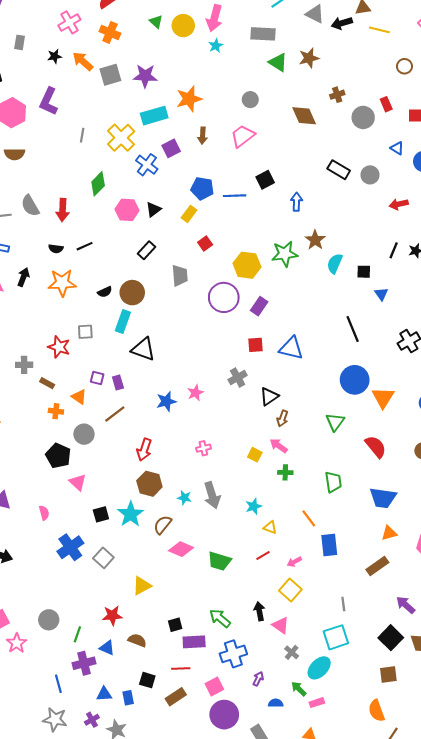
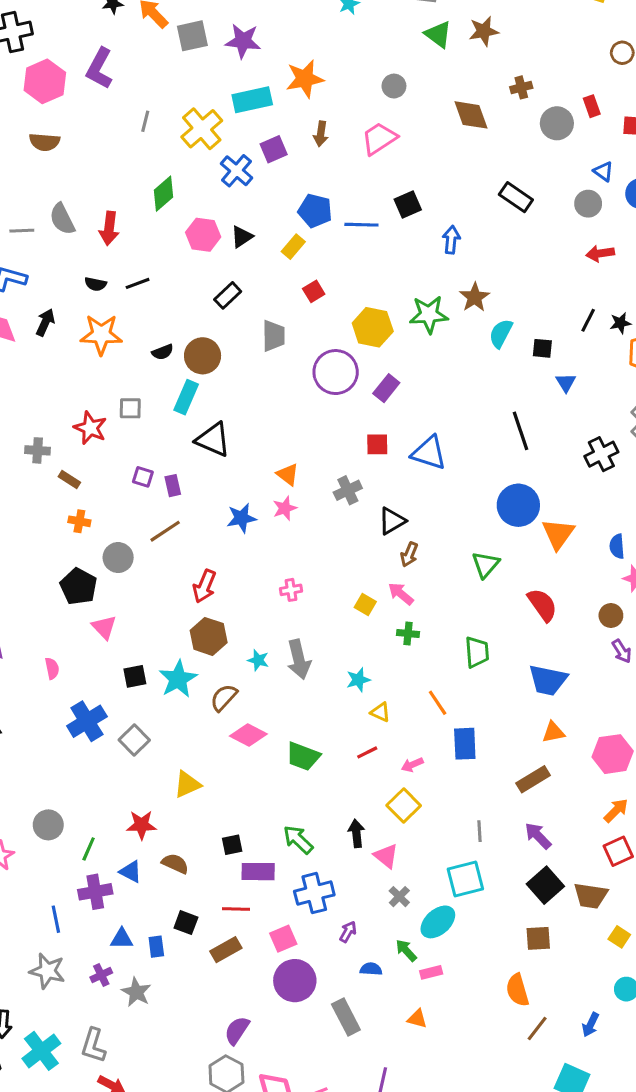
gray circle: (370, 175) -> (588, 204), moved
orange triangle: (79, 397) -> (288, 474), moved
purple arrow: (406, 605) -> (538, 836), moved

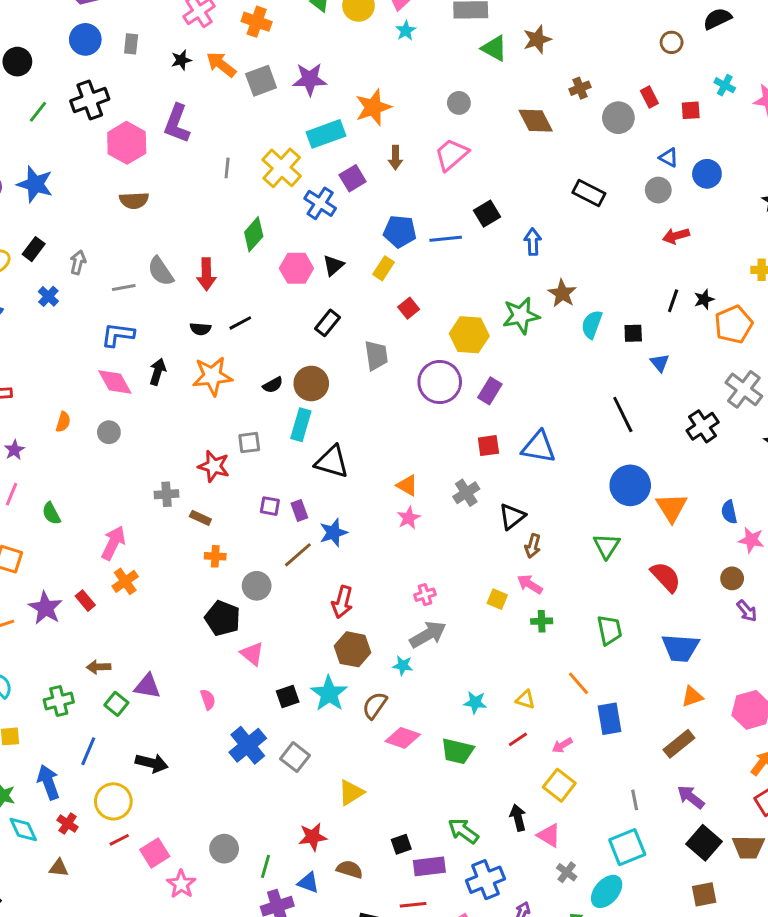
blue star: (242, 518) -> (333, 533), moved
gray arrow: (299, 659) -> (428, 635), moved, turned -99
cyan star: (358, 680) -> (475, 702), moved, turned 30

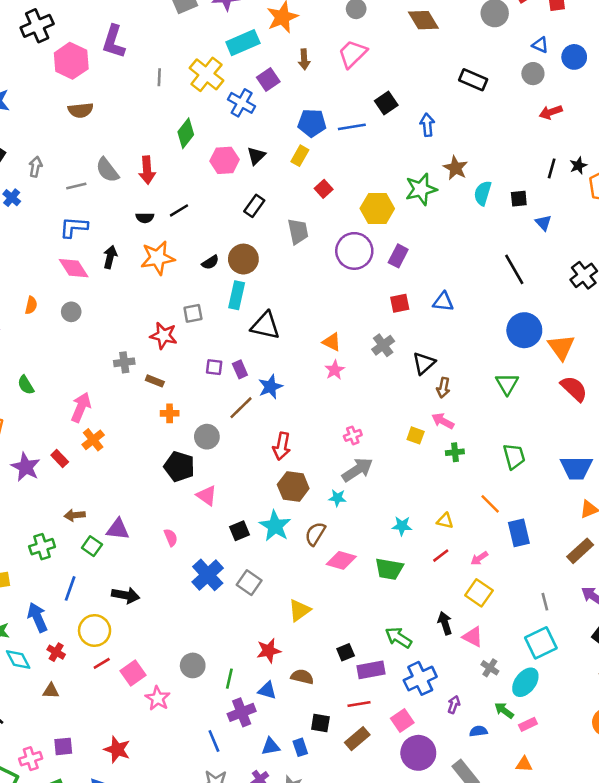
blue triangle: (539, 447) -> (443, 302), size x0.7
red semicircle: (666, 577) -> (574, 389), moved

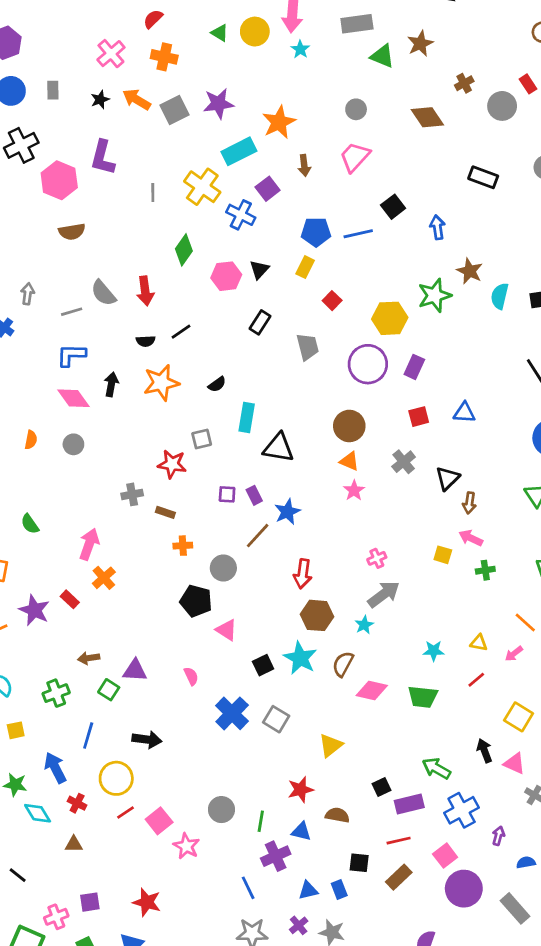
brown circle: (243, 259) -> (349, 426), moved
cyan star: (337, 498) -> (364, 625), turned -30
pink arrow: (479, 558) -> (514, 654), moved

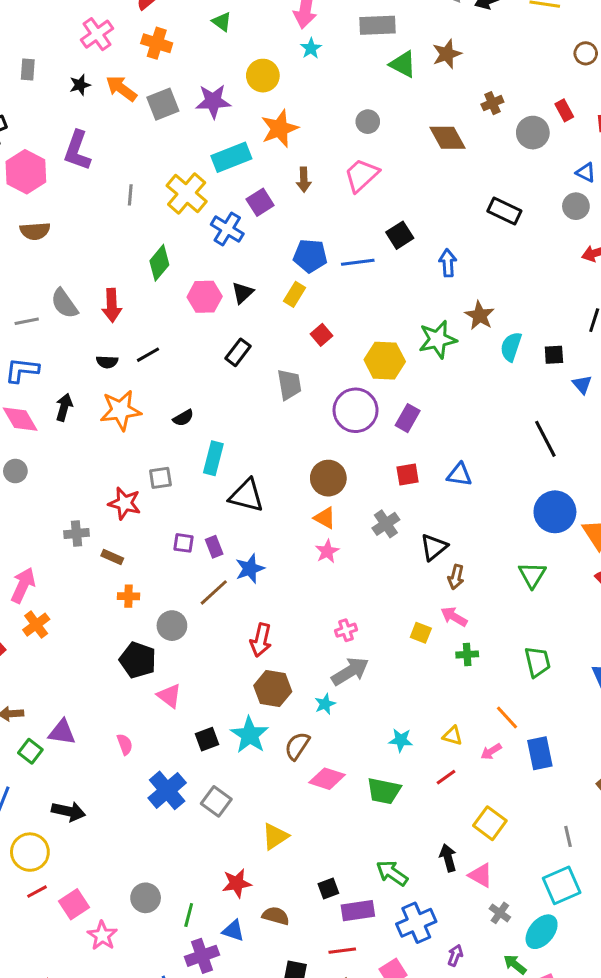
yellow circle: (255, 32) -> (263, 76), moved

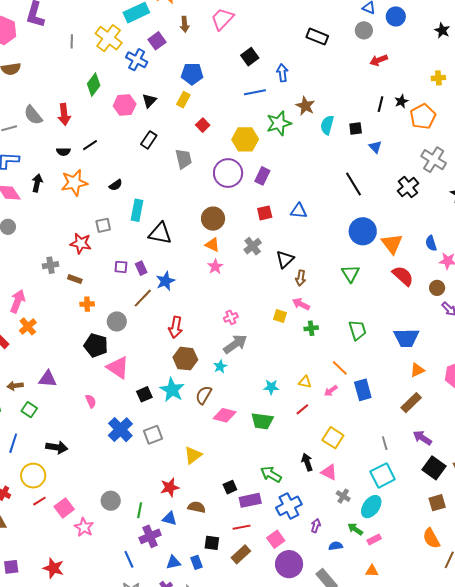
blue line: (358, 262) -> (255, 92), moved
pink triangle: (169, 696) -> (118, 368), size x1.4
purple triangle: (62, 732) -> (48, 379), moved
gray square: (216, 801) -> (153, 435), turned 36

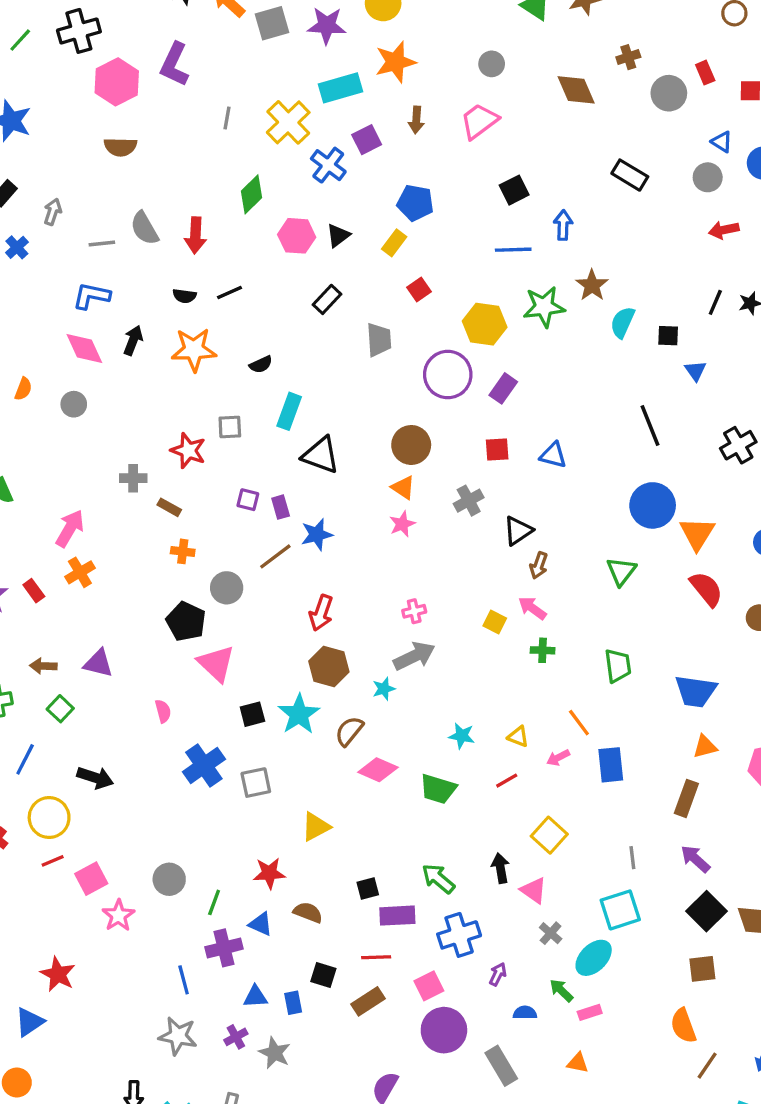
brown rectangle: (411, 403) -> (686, 798), turned -35

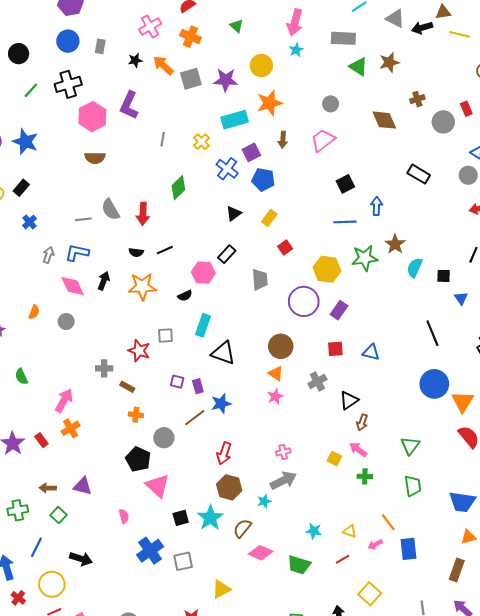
yellow cross: (288, 122) -> (201, 142), size x0.6
blue pentagon: (415, 203) -> (263, 180), moved
gray arrow: (53, 212) -> (48, 255), moved
pink hexagon: (297, 236) -> (203, 273), moved
green triangle: (621, 571) -> (410, 446), moved

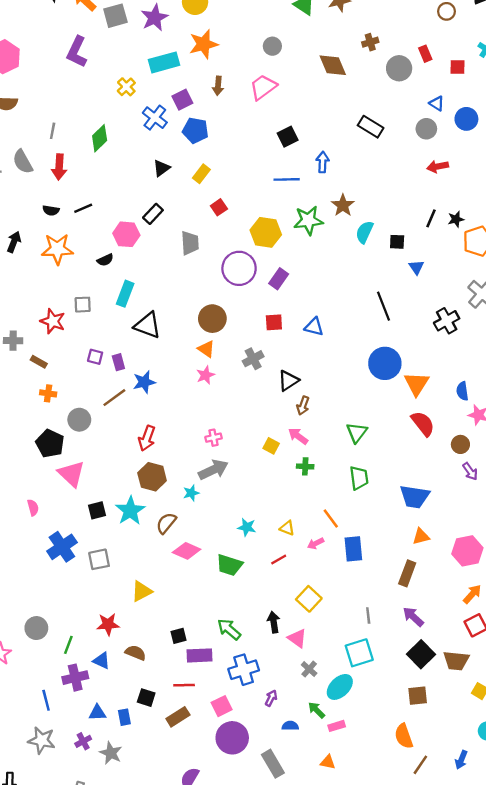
purple star: (226, 80) -> (154, 18), turned -30
purple L-shape: (129, 105) -> (77, 52), moved
gray line: (163, 139) -> (53, 131), moved

